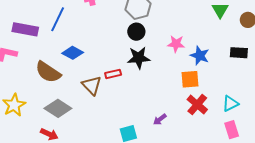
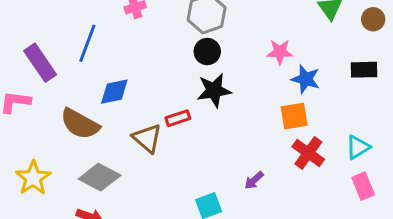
purple rectangle: (25, 29) -> (40, 63), turned 50
pink star: (176, 44) -> (280, 52), moved
blue diamond: (73, 53) -> (114, 92), turned -35

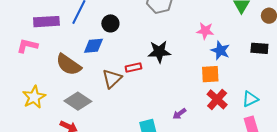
black circle: (207, 52) -> (110, 23), moved
purple rectangle: (40, 63) -> (46, 22), turned -65
brown triangle: (147, 138) -> (112, 79), turned 30

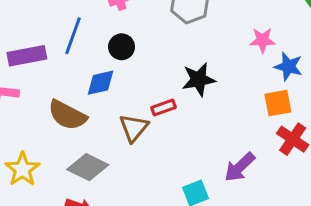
purple arrow: (179, 114) -> (240, 167), size x1.6

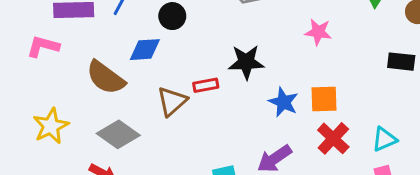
blue star: (288, 66) -> (283, 102), moved

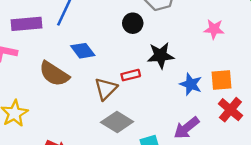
black circle: (172, 16) -> (133, 23), moved
blue diamond: (145, 50) -> (83, 51), turned 60
gray diamond: (118, 134) -> (117, 122), moved

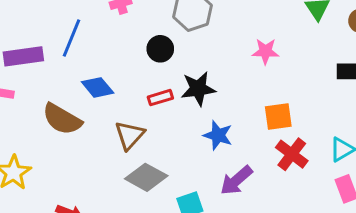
red rectangle: (131, 75) -> (160, 98), moved
blue star: (191, 84) -> (218, 135), moved

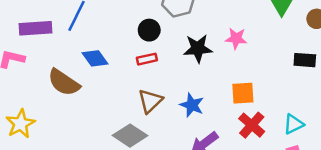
black star: (198, 89) -> (198, 48), moved
red rectangle: (160, 98) -> (147, 59), moved
brown triangle: (130, 135) -> (150, 101), moved

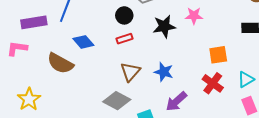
orange square: (243, 93) -> (218, 55), moved

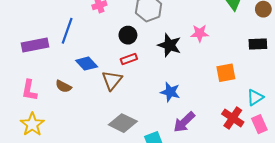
black star: (164, 26) -> (169, 45), turned 30
pink L-shape: (17, 49) -> (29, 90), moved, turned -85
brown semicircle: (60, 63) -> (63, 86), size x0.6
brown triangle: (130, 72) -> (112, 80), moved
red cross: (213, 83) -> (233, 118), moved

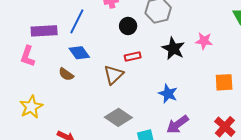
black circle: (128, 35) -> (128, 26), moved
blue diamond: (87, 64) -> (79, 53), moved
pink L-shape: (29, 90) -> (28, 56), moved

